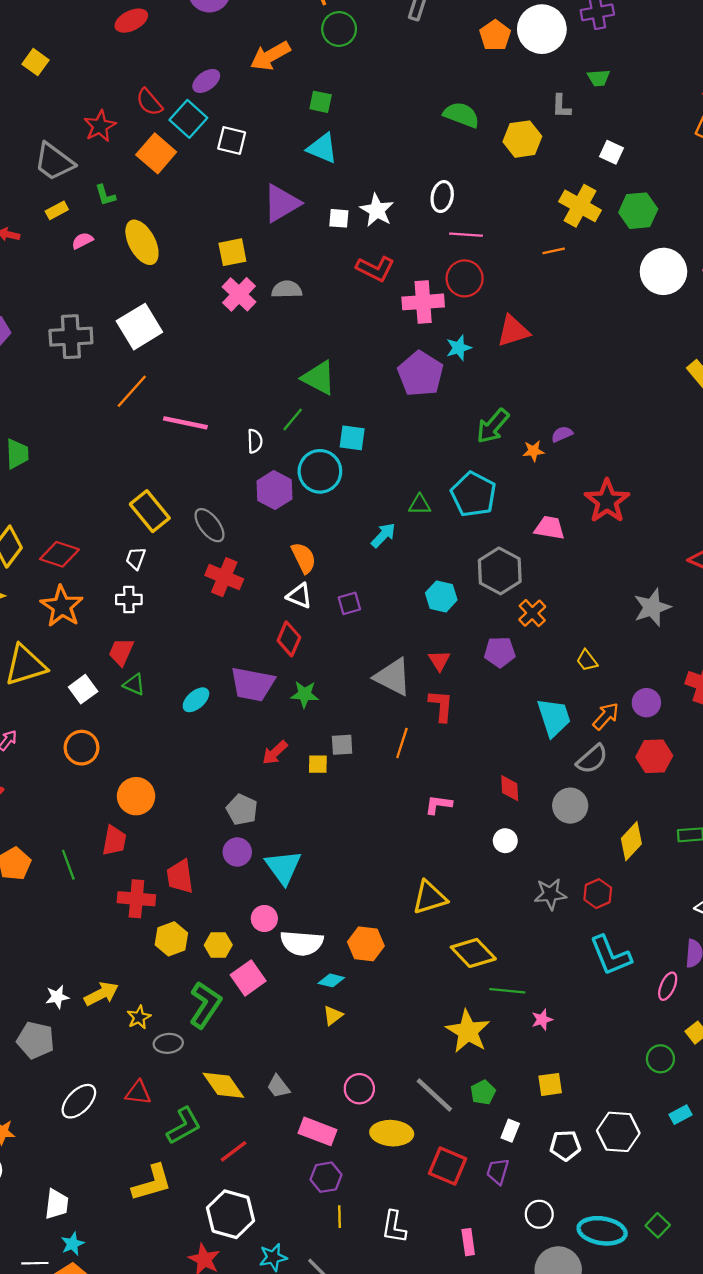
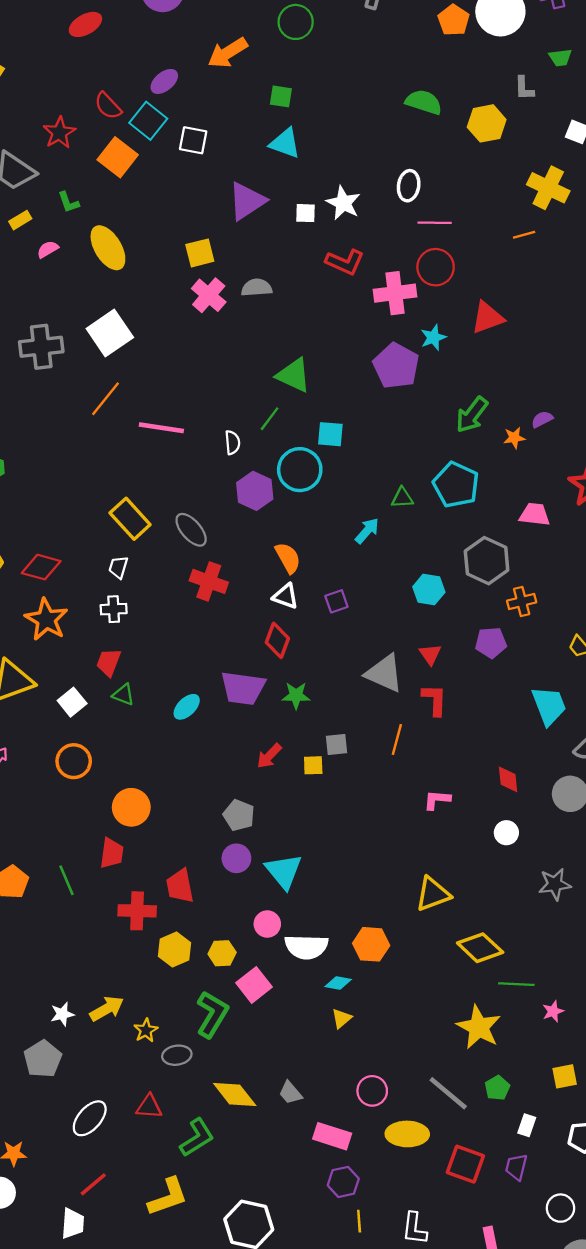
orange cross: (532, 613) -> (522, 601), turned 32
gray pentagon: (36, 1040) -> (43, 1059), turned 30
red line: (234, 1151) -> (93, 1184), moved

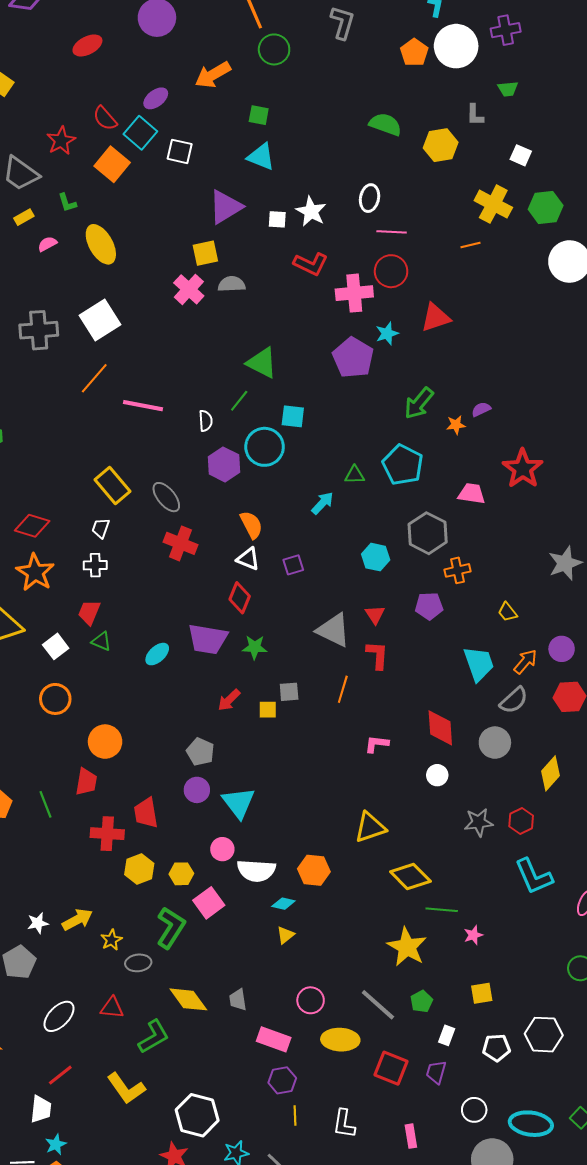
yellow square: (200, 253) -> (205, 253), moved
red diamond: (508, 779) -> (440, 728), size x1.5
gray trapezoid: (290, 1093) -> (238, 1000), turned 30
yellow L-shape: (168, 1197) -> (126, 1088), turned 72

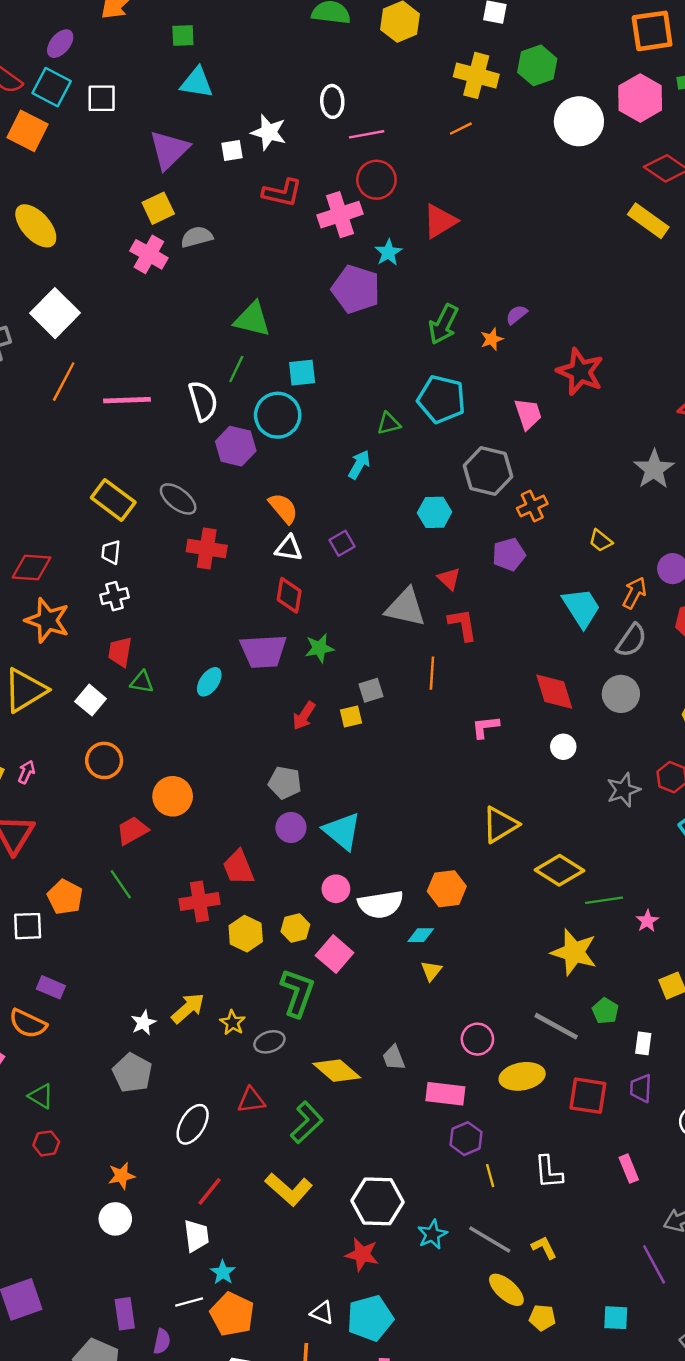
white semicircle: (206, 421) -> (203, 401), size x1.6
pink trapezoid: (472, 494) -> (528, 414), turned 76
red trapezoid: (86, 782) -> (132, 831), moved, turned -116

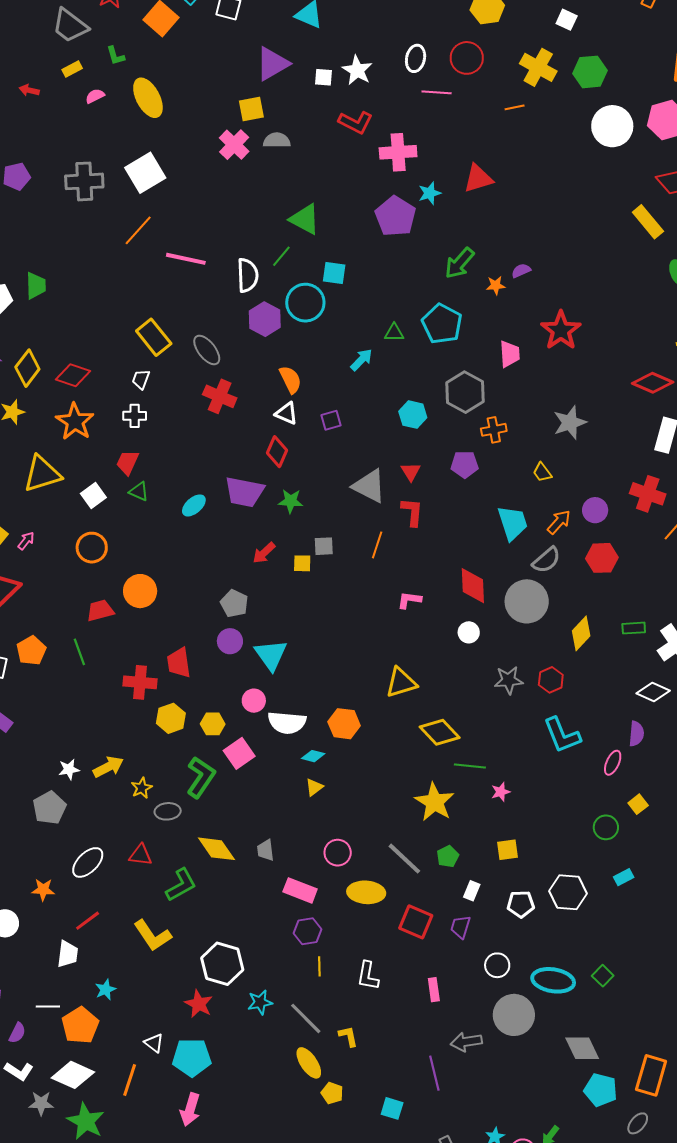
red circle: (376, 180) -> (467, 58), moved
gray star: (654, 469) -> (570, 423), moved
gray circle: (621, 694) -> (527, 601), size x1.4
orange star: (121, 1176) -> (43, 890), moved
cyan star: (223, 1272) -> (106, 990), moved

